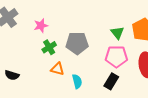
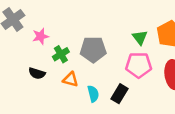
pink star: (41, 26) -> (41, 36), moved
black semicircle: (12, 75) -> (37, 73), moved
black rectangle: (111, 81) -> (120, 94), moved

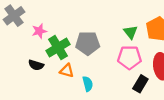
green cross: (61, 54) -> (58, 48), size x1.5
black rectangle: (120, 94) -> (140, 84), moved

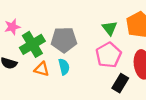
pink pentagon: (129, 57) -> (109, 55), turned -30
cyan semicircle: (88, 84) -> (64, 67), moved

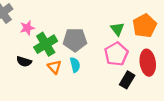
orange triangle: (42, 69) -> (54, 67), turned 32

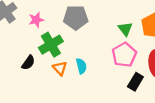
pink star: (27, 28) -> (36, 20), moved
gray pentagon: (75, 40) -> (76, 18), moved
black semicircle: (24, 62) -> (28, 63), turned -72

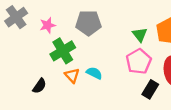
black semicircle: (28, 63) -> (39, 86), moved
cyan semicircle: (81, 66) -> (94, 73), turned -49

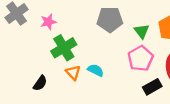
gray pentagon: (88, 23) -> (110, 19), moved
black rectangle: (150, 89) -> (152, 87), turned 30

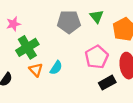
green triangle: (142, 31) -> (97, 16), moved
cyan semicircle: (96, 70) -> (56, 68), turned 96

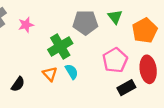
green cross: (27, 47) -> (60, 46), moved
cyan semicircle: (56, 68) -> (72, 72), turned -64

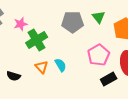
green cross: (60, 46) -> (37, 40), moved
black semicircle: (18, 84) -> (14, 76), turned 72

